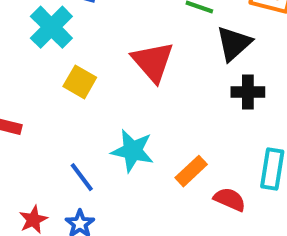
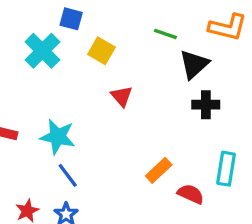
red triangle: (153, 62) -> (122, 96), moved, size x0.6
yellow square: (80, 82) -> (101, 51), moved
cyan star: (132, 151) -> (58, 137), moved

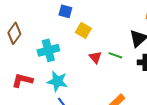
green line: (165, 34) -> (115, 55), moved
cyan cross: (42, 51) -> (48, 50), moved, turned 30

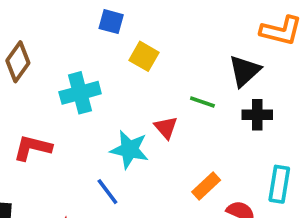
red triangle: (95, 57) -> (166, 128), moved
cyan star: (57, 81) -> (129, 149), moved

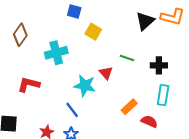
black triangle: (245, 71) -> (145, 21), moved
cyan rectangle: (279, 184) -> (163, 95), moved

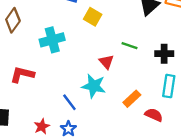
cyan star: (85, 86) -> (94, 86), moved

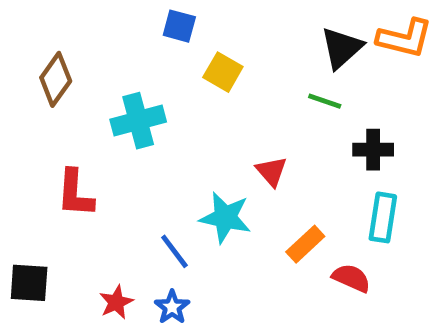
green line: (130, 46) -> (325, 101), moved
red triangle: (106, 62) -> (271, 171), moved
red L-shape: (22, 74) -> (75, 193), turned -100

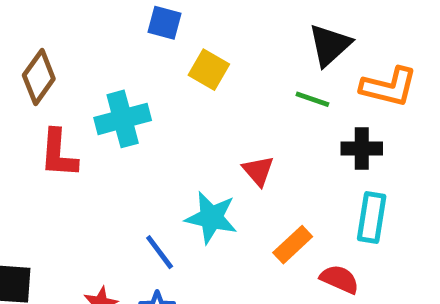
orange L-shape: (405, 38) -> (389, 87), moved
red L-shape: (75, 193) -> (59, 153), moved

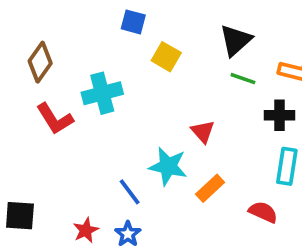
black triangle: (330, 45) -> (236, 40), moved
red L-shape: (59, 153) -> (55, 119), turned -36
orange rectangle: (293, 245) -> (210, 188), moved

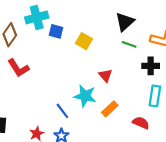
blue square: (133, 22) -> (56, 31), moved
yellow square: (166, 57) -> (84, 41), moved
cyan cross: (102, 93) -> (37, 17), moved

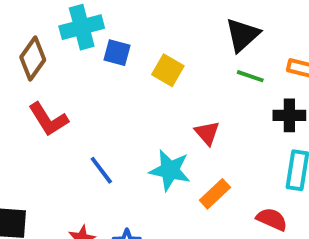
blue line: (62, 111) -> (101, 170), moved

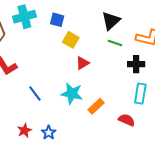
blue square: (117, 53) -> (57, 20), moved
red triangle: (207, 133) -> (82, 63), moved, turned 40

